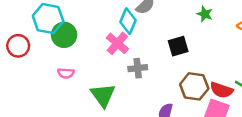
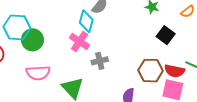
black square: (178, 46) -> (166, 35), moved, turned -30
pink semicircle: (66, 73) -> (38, 73), size x1.6

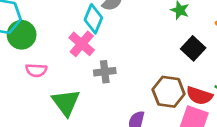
pink semicircle: (38, 73) -> (36, 70), moved, size x0.7

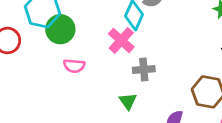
green triangle: (66, 102) -> (128, 101), moved, size x0.6

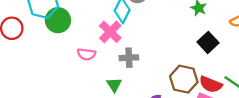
pink semicircle: (74, 66) -> (86, 54), moved

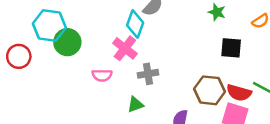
black square: (208, 42) -> (231, 48), turned -36
green triangle: (114, 85) -> (135, 105), turned 49

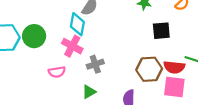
green circle: (67, 42) -> (34, 36), moved

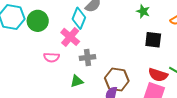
brown hexagon: (149, 69) -> (117, 80), moved

